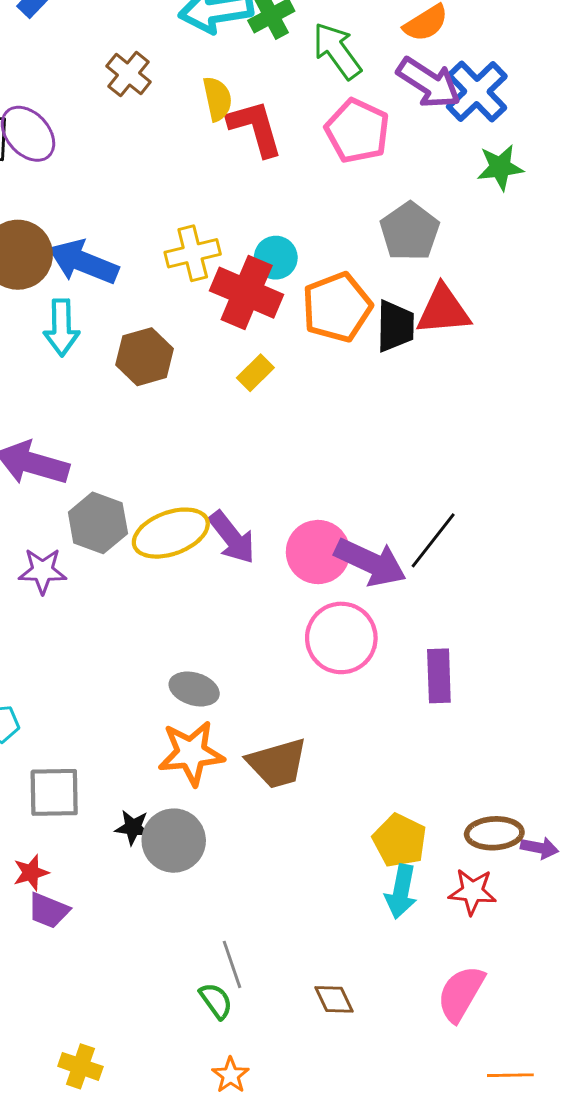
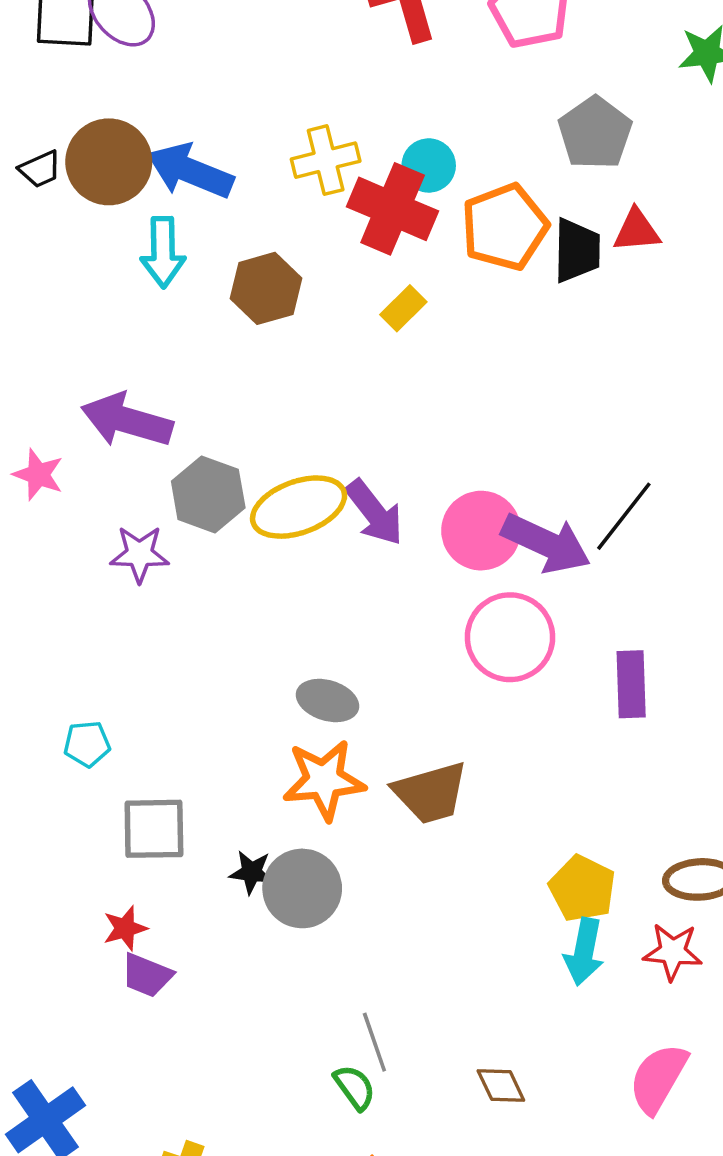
red triangle: (443, 310) -> (637, 231), size x0.7

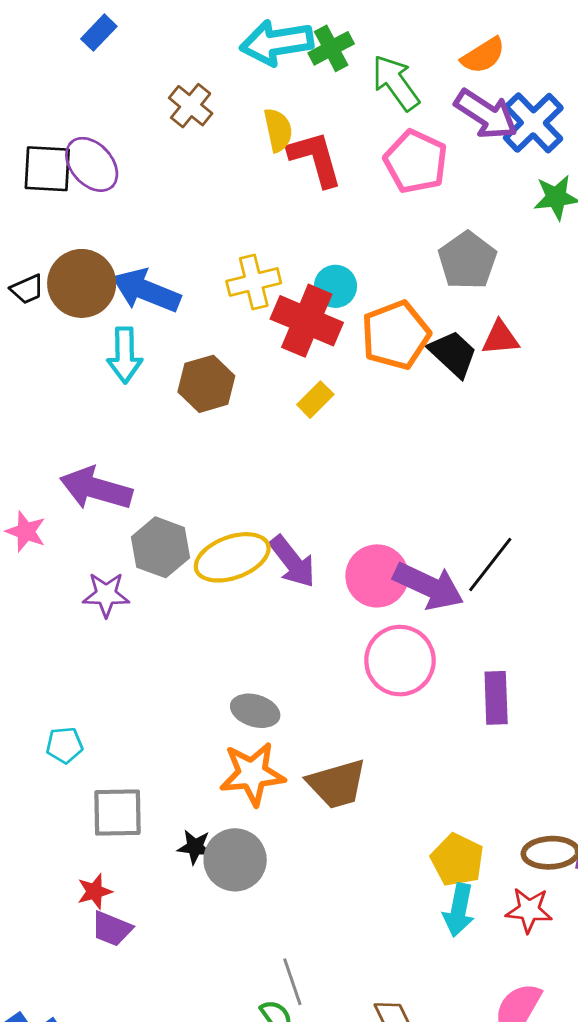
black trapezoid: (577, 250) -> (453, 354), turned -48

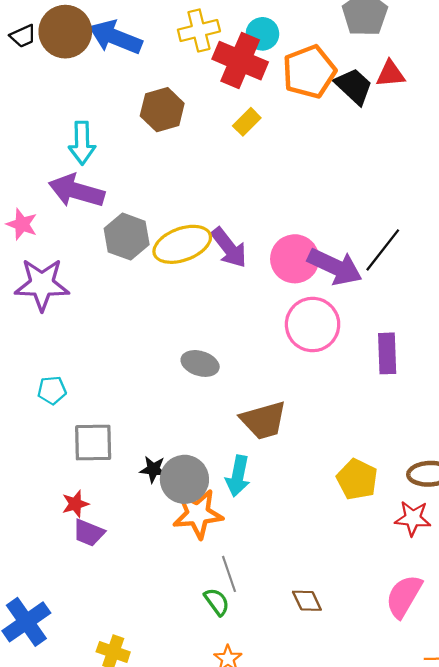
cyan arrow: (125, 355) -> (82, 143), moved
purple star: (106, 595) -> (42, 284), moved, size x1.5
orange star: (252, 774) -> (198, 514), moved
cyan arrow: (459, 910) -> (238, 476), moved

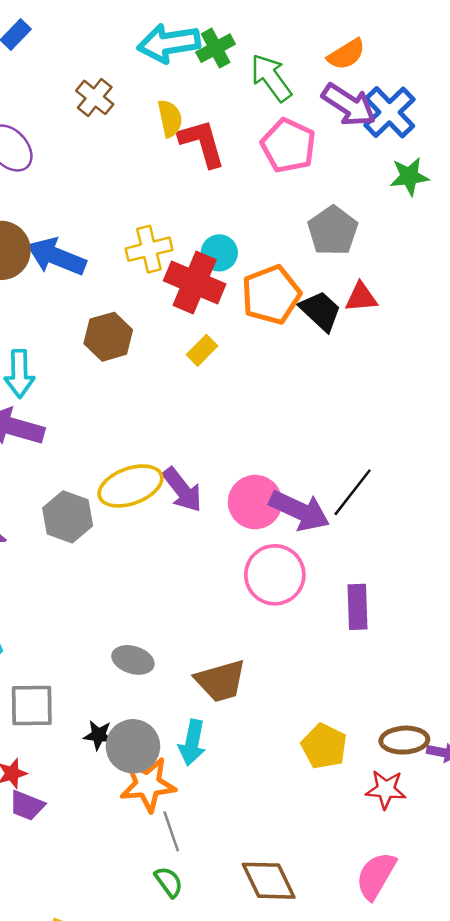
gray hexagon: (127, 237) -> (68, 517), moved
gray ellipse: (200, 363) -> (133, 660), moved
gray line: (229, 574) -> (171, 831), moved
brown diamond: (307, 601) -> (269, 881), size x1.6

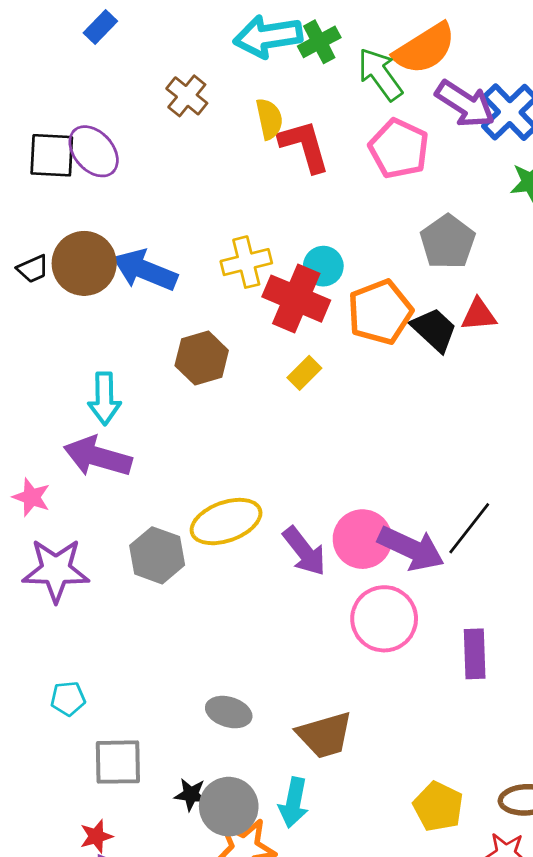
orange semicircle: (346, 54) -> (425, 49), moved, size x1.5
purple arrow: (182, 490) -> (304, 551), moved

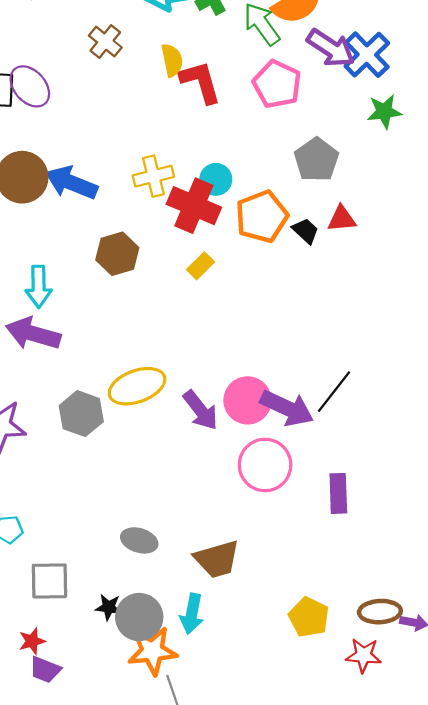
black trapezoid: (434, 330) -> (306, 231), size x0.7

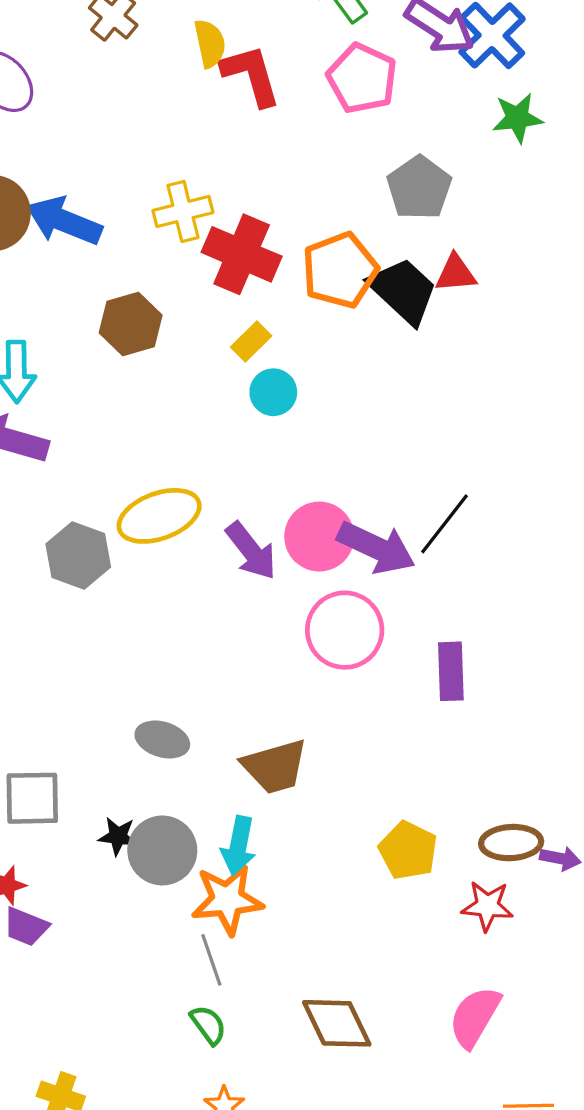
cyan circle: (216, 179) -> (273, 392), moved
black trapezoid: (306, 231) -> (403, 291), size x1.8
orange star: (152, 651) -> (227, 900), moved

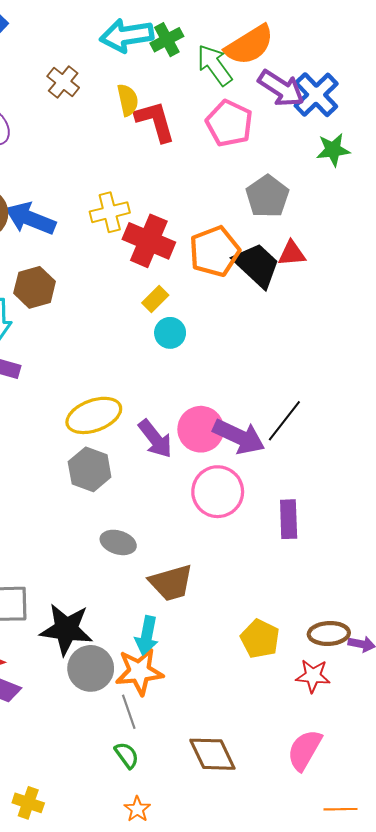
brown hexagon: (131, 324) -> (35, 287), moved
gray hexagon: (78, 556) -> (90, 469), moved
gray ellipse: (162, 739) -> (118, 542), moved
black star: (118, 836) -> (66, 629), size x2.0
gray circle: (162, 850) -> (91, 668), moved

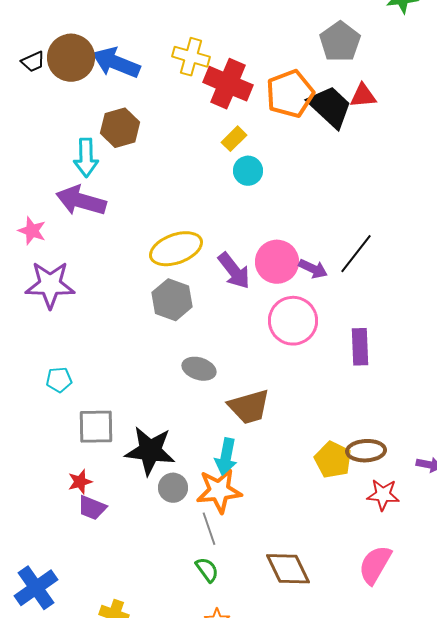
yellow cross: (110, 212) -> (191, 57), turned 30
purple arrow: (239, 437) -> (313, 269), size x0.6
brown ellipse: (329, 633) -> (366, 451), moved
gray circle: (91, 668) -> (173, 488), size x0.7

